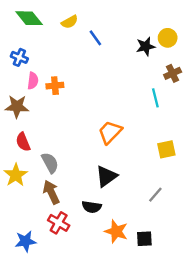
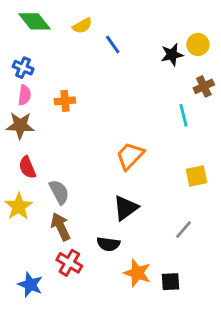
pink semicircle: (33, 81) -> (24, 95), moved
blue star: (26, 241) -> (30, 285), turned 30

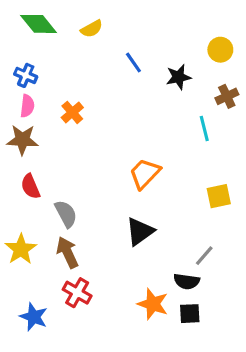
blue line: (113, 44) -> (133, 63), moved
black star: (172, 55) -> (179, 77), moved
orange cross: (65, 101) -> (72, 112), turned -36
yellow star: (19, 206) -> (21, 249), moved
black semicircle: (108, 244) -> (187, 281), moved

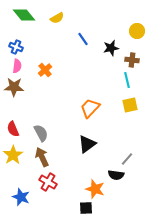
brown cross: (227, 96) -> (132, 60), moved, turned 32
red semicircle: (30, 186) -> (13, 129), moved
yellow square: (219, 196) -> (130, 105), moved
black square: (190, 314) -> (86, 208), moved

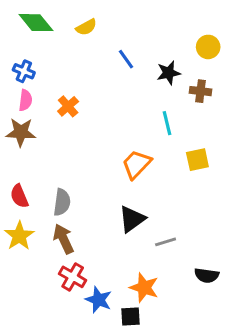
cyan line: (127, 80) -> (167, 123), moved
gray semicircle: (41, 133) -> (62, 202), turned 36
gray line: (127, 159) -> (166, 242), moved, turned 32
black semicircle: (116, 175) -> (207, 275), moved
blue star: (21, 197) -> (98, 300), moved

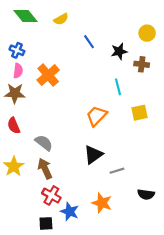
orange cross: (68, 106) -> (48, 75), size x1.5
red semicircle: (19, 196) -> (14, 126), moved
gray semicircle: (62, 202) -> (44, 143), turned -60
black square: (130, 317) -> (46, 223), moved

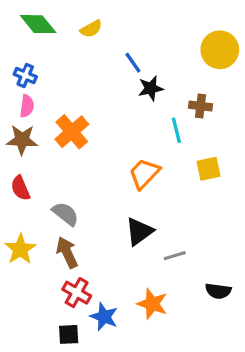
yellow circle: (147, 33) -> (220, 50), size x1.5
black star: (119, 51) -> (151, 88), moved
brown cross: (142, 64) -> (200, 106), moved
orange cross: (48, 75) -> (72, 132), moved

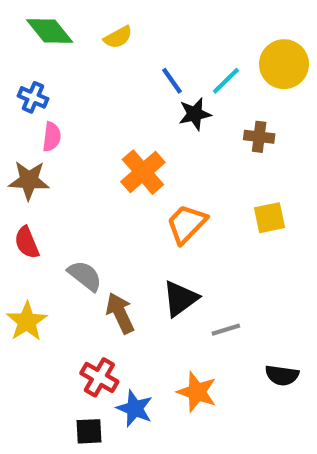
pink semicircle: (27, 106) -> (52, 137), moved
cyan line: (176, 130) -> (226, 81), moved, turned 60
orange cross: (72, 132) -> (143, 172), moved
brown arrow: (67, 252) -> (120, 313), moved

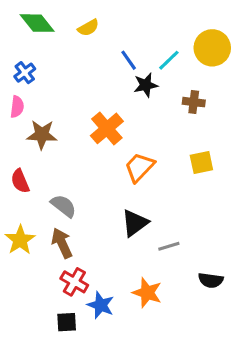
blue cross: (33, 97) -> (25, 73), turned 30
pink semicircle: (52, 137) -> (17, 107), moved
brown star: (29, 180) -> (42, 135), moved
brown arrow: (120, 313) -> (62, 243), moved

